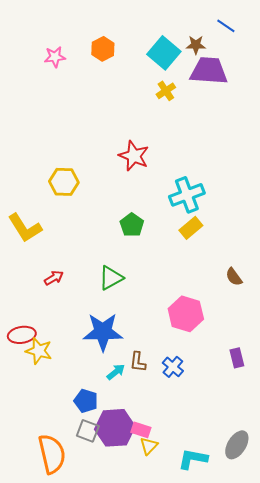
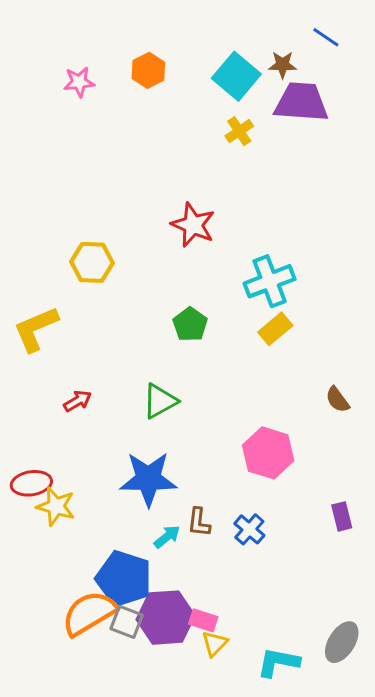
yellow L-shape: (25, 228) -> (36, 329), turned 99
blue pentagon: (86, 401) -> (124, 579), size x1.6
orange semicircle: (52, 454) -> (89, 613), moved, turned -108

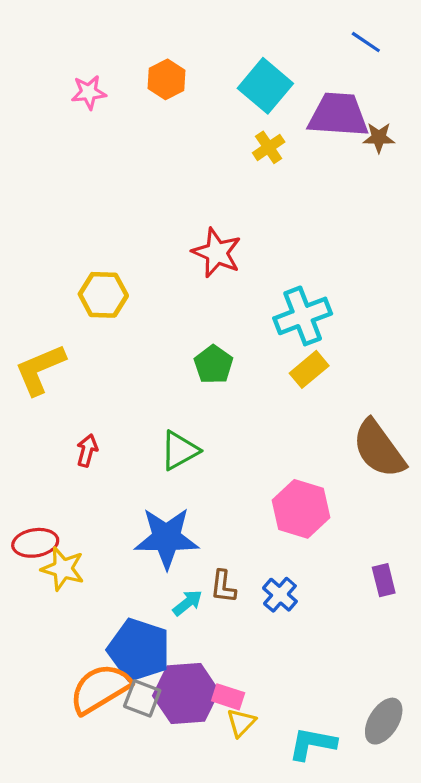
brown star: (283, 65) -> (379, 138), moved
brown semicircle: (337, 400) -> (379, 449), size x2.0
red arrow: (78, 401) -> (87, 450), turned -44

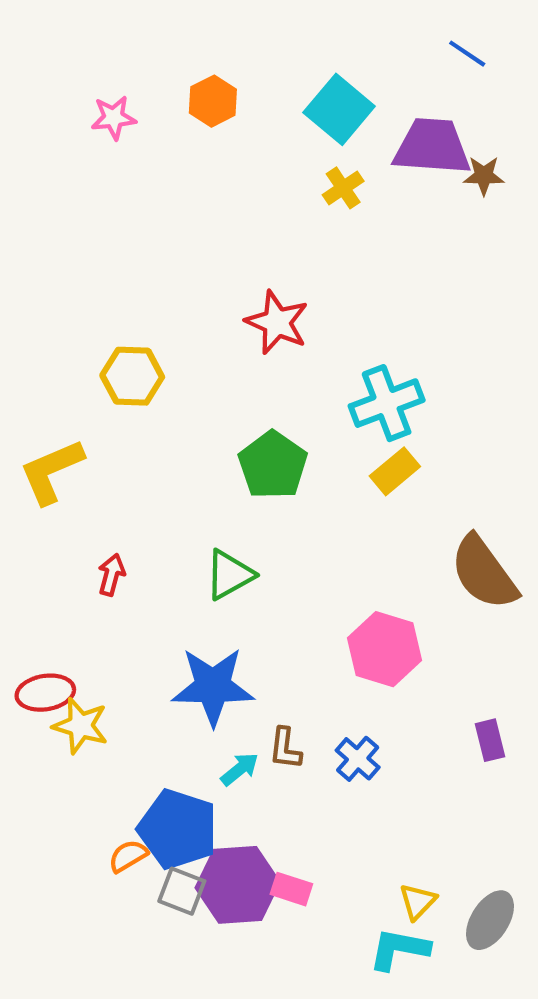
green pentagon: (213, 365) -> (273, 465), size x1.4
orange semicircle: (100, 689) -> (128, 856), moved, size x0.5
yellow triangle: (241, 723) -> (418, 901), moved

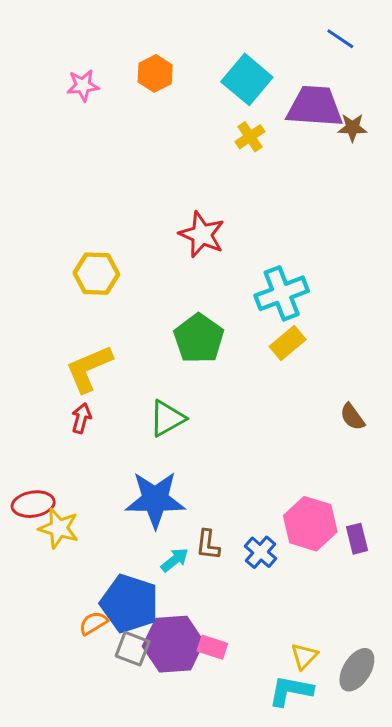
yellow L-shape: (52, 471) -> (89, 369), moved
brown semicircle: (484, 573) -> (352, 417), size x0.5
pink hexagon: (385, 649) -> (310, 524), moved

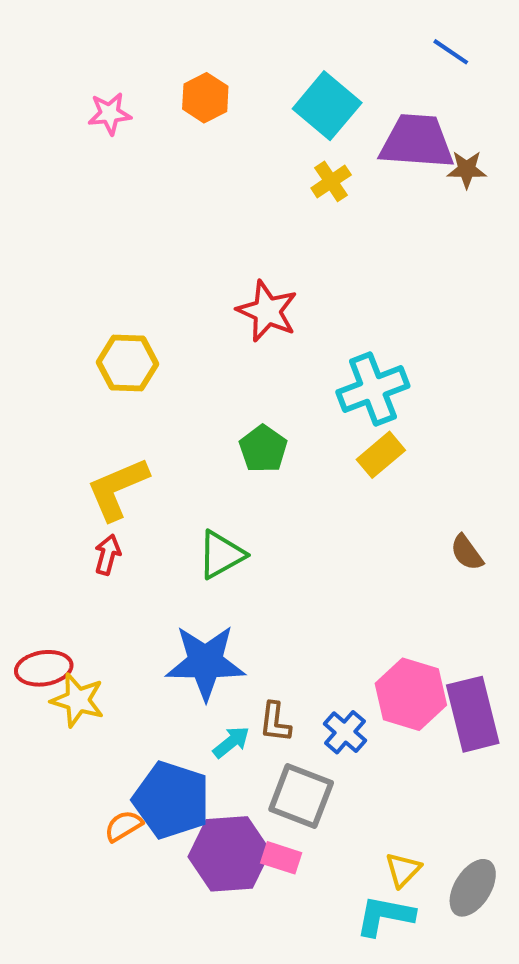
green pentagon: (199, 338) -> (263, 449), size x0.7
purple rectangle: (357, 539) -> (473, 714), size x1.8
gray square: (133, 649) -> (301, 796), moved, size x1.4

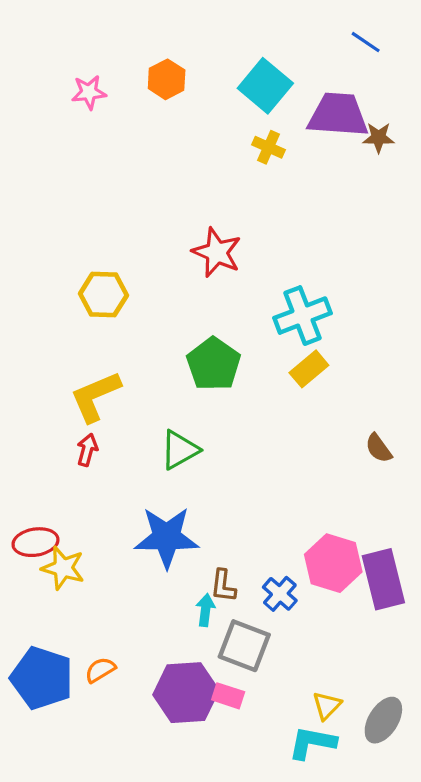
yellow cross: (331, 181) -> (269, 147), turned -32
green pentagon: (263, 449) -> (213, 364), size x1.4
cyan arrow: (231, 742) -> (205, 610), moved, turned -44
blue pentagon: (171, 800) -> (42, 678), moved

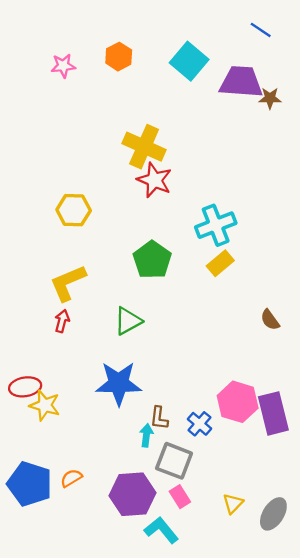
yellow cross: (269, 147) -> (144, 147), moved, size x1.8
pink rectangle: (228, 696) -> (180, 497), moved, turned 40
cyan L-shape: (312, 743) -> (161, 530), moved, turned 40

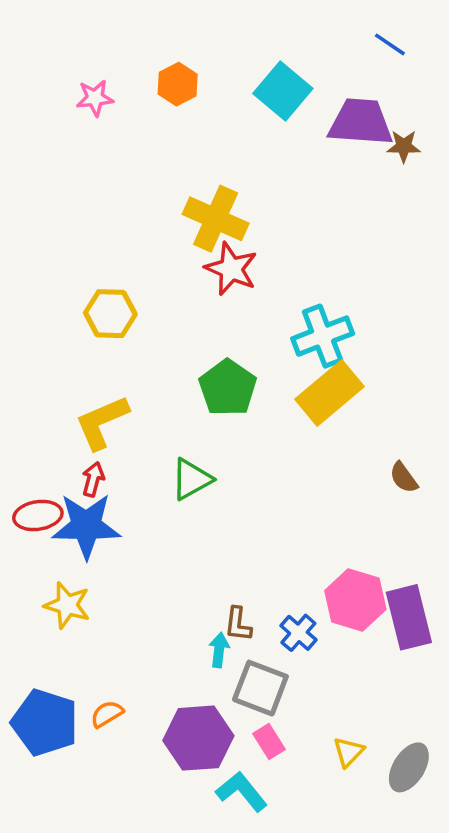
yellow rectangle: (220, 263) -> (329, 393), size x1.6
blue star: (119, 383) -> (86, 526), moved
red ellipse: (25, 387) -> (38, 515), moved

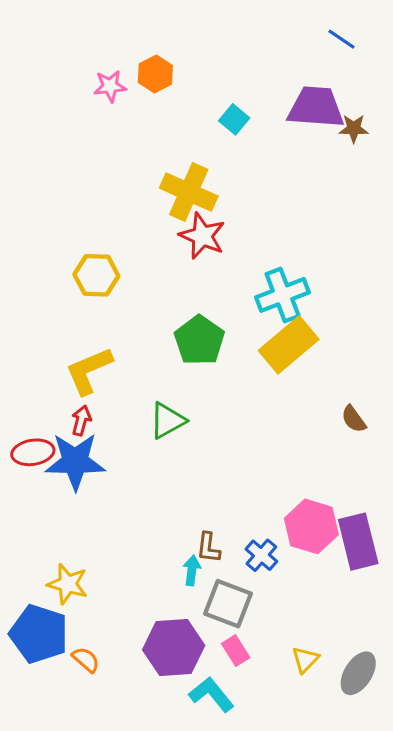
cyan square: (283, 91) -> (234, 119), moved, size x0.6
pink star: (95, 98) -> (110, 86), moved
yellow star: (67, 605) -> (68, 584), moved
orange semicircle: (107, 714) -> (86, 660), moved, turned 72

